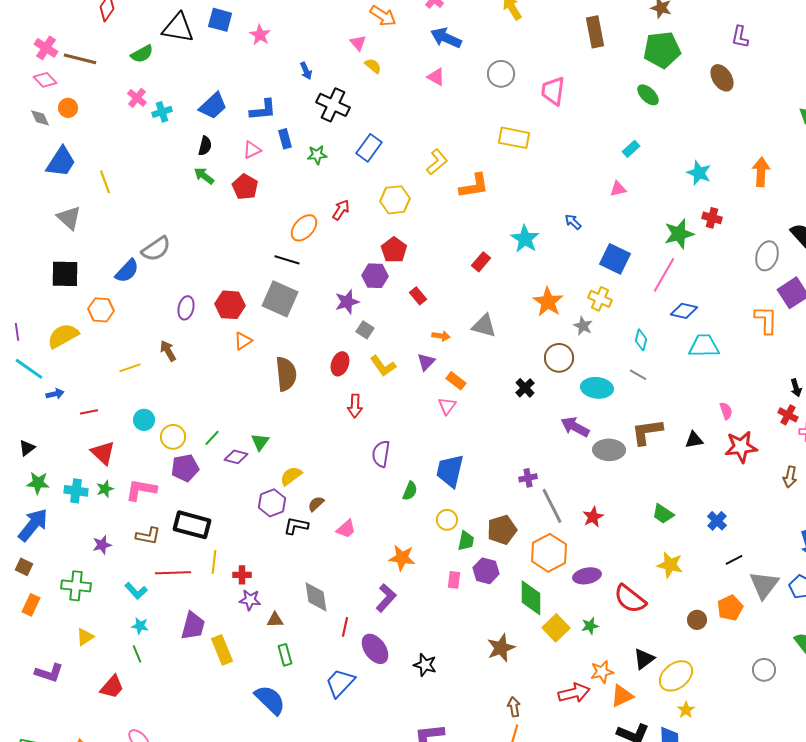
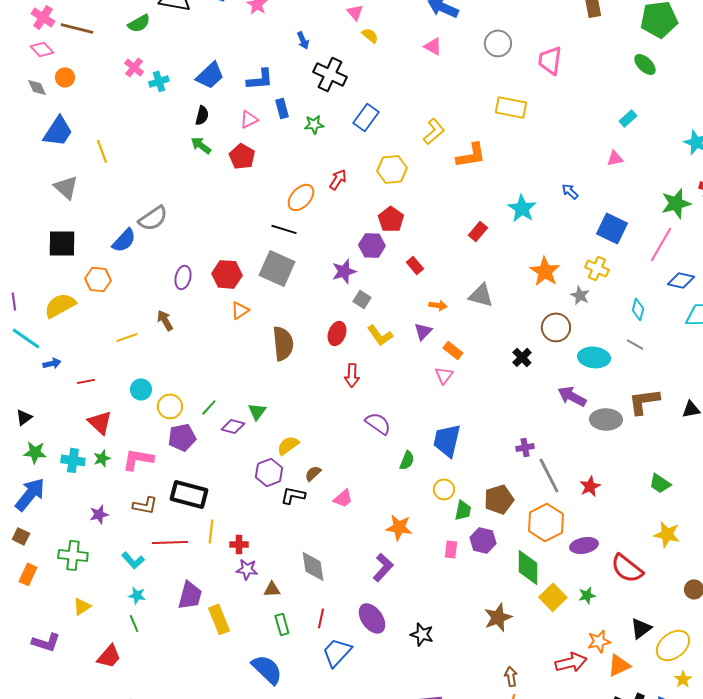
purple semicircle: (381, 454) -> (378, 423), turned 116
red line: (345, 627) -> (321, 618), moved

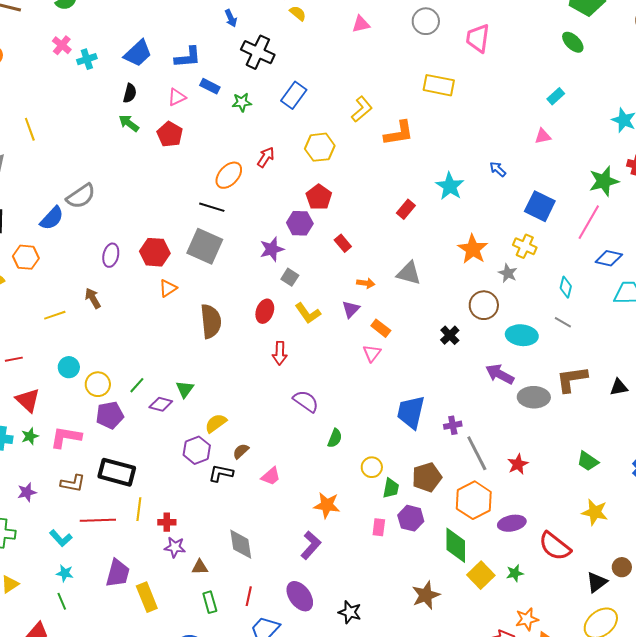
pink triangle: (433, 46) -> (361, 24), turned -42
blue rectangle: (282, 108) -> (210, 86), turned -48
blue trapezoid: (447, 440) -> (411, 412), moved
black triangle: (641, 628) -> (597, 582), moved

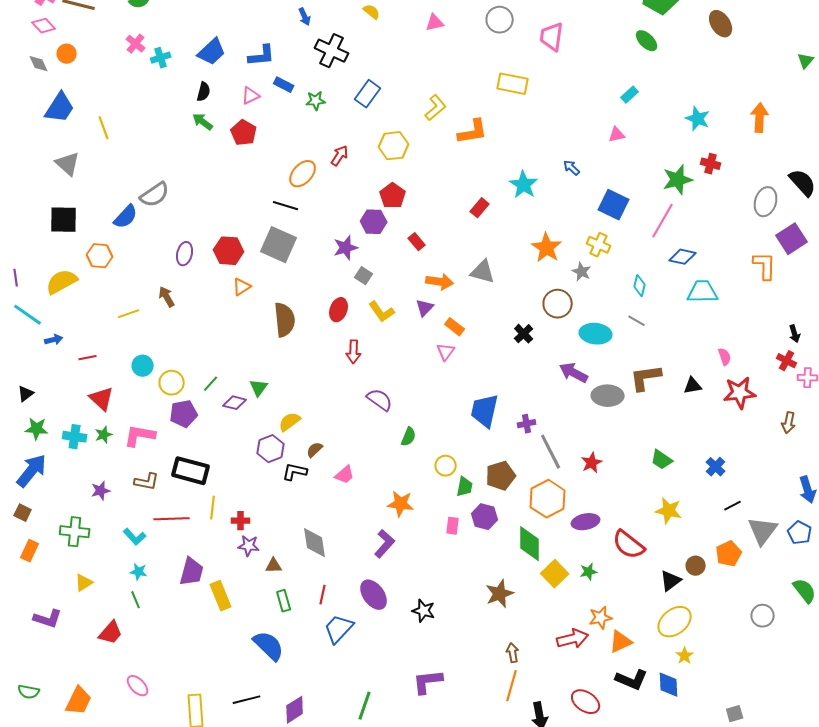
orange arrow: (366, 283) -> (440, 282), size x1.5

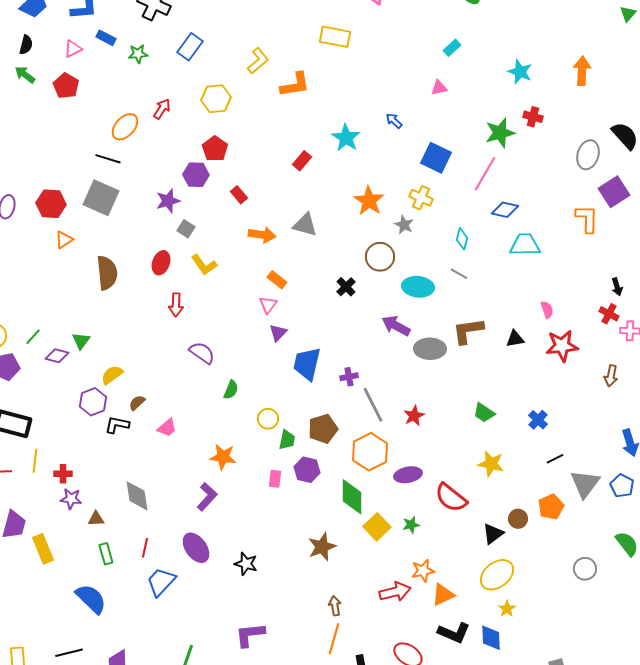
purple triangle: (425, 308) -> (278, 333), moved

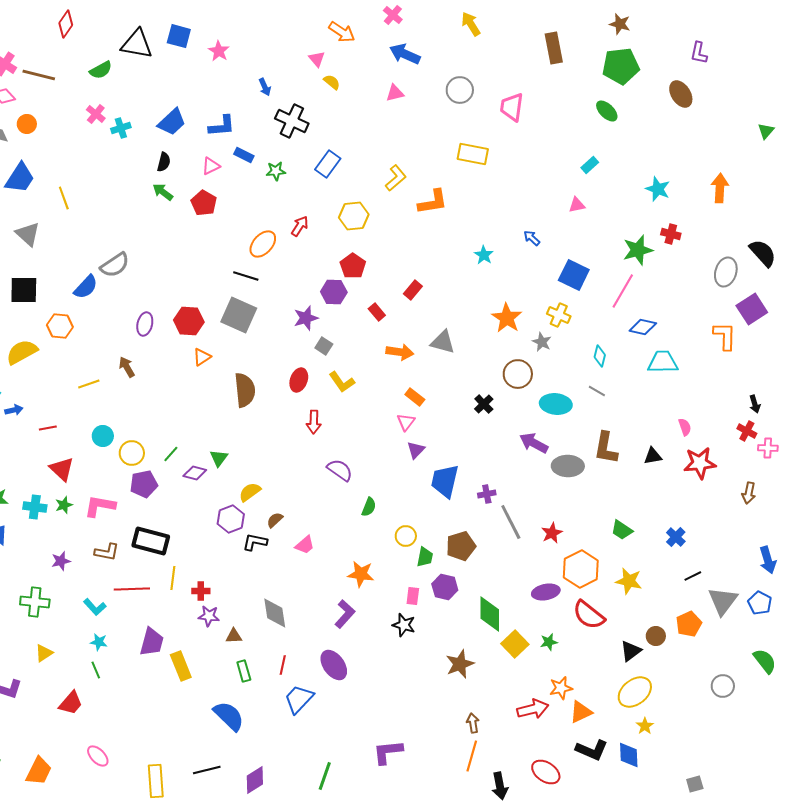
cyan star: (346, 138) -> (484, 255), size x0.7
red rectangle: (302, 161) -> (413, 290), moved
brown L-shape: (468, 331) -> (606, 448), turned -72
orange hexagon: (370, 452) -> (581, 569), moved
black star: (246, 564) -> (404, 625), moved

